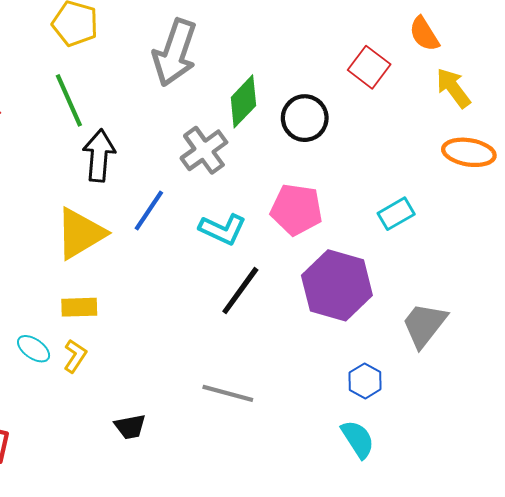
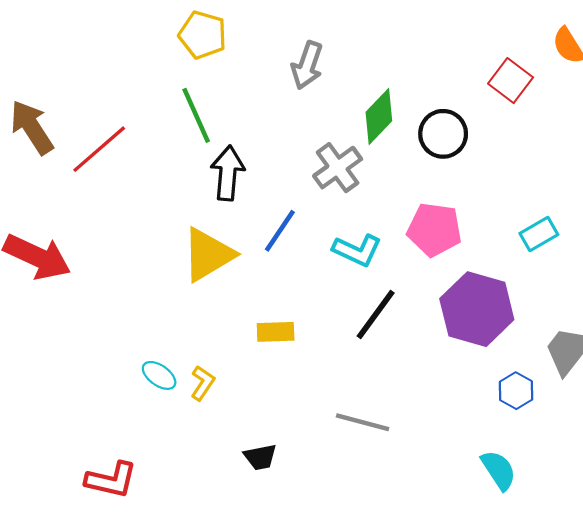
gray arrow: (175, 53) -> (307, 65), size x0.7
yellow rectangle: (79, 307) -> (276, 332), moved
blue hexagon: (365, 381) -> (516, 391), moved

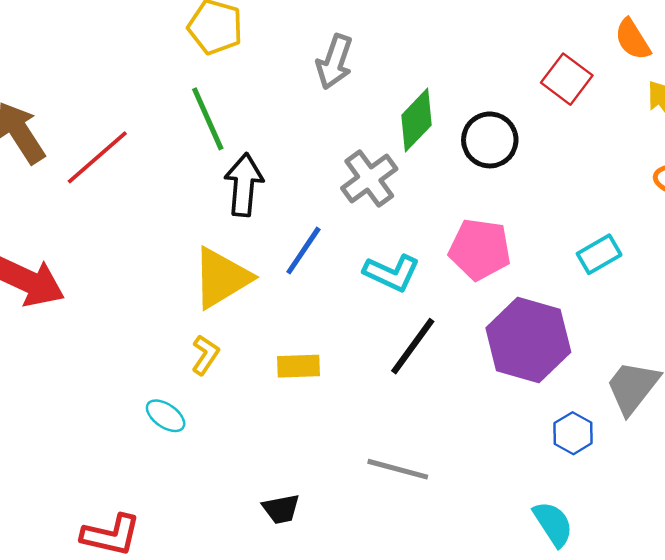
yellow L-shape: (203, 383) -> (205, 355), moved

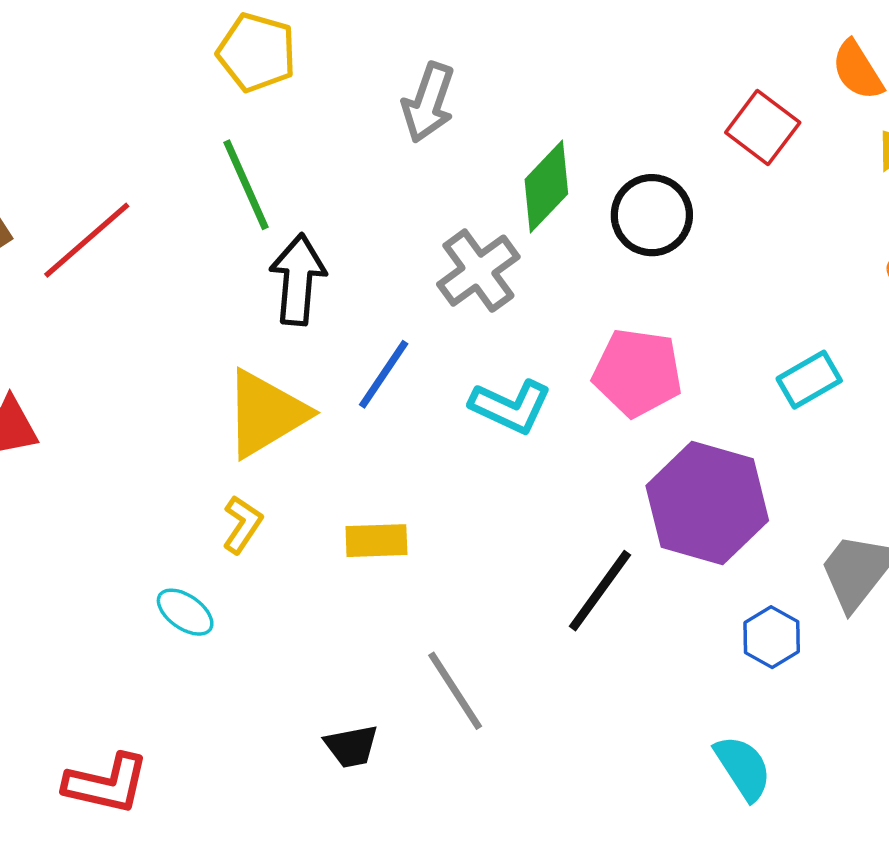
black line: (413, 346) -> (600, 591), moved
gray line: (398, 469) -> (455, 691), moved, turned 42

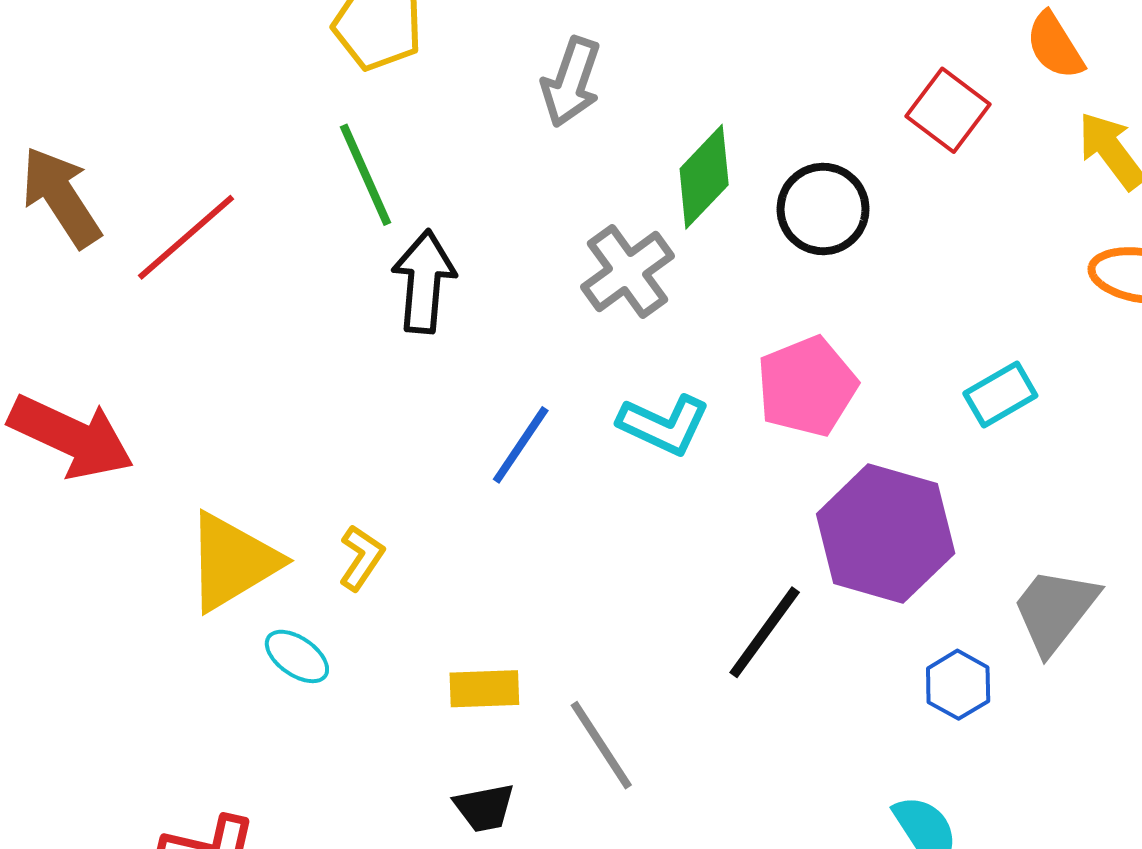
pink pentagon: (638, 372) -> (807, 386), turned -30
blue line: (384, 374) -> (521, 445), moved
yellow triangle: (266, 414) -> (232, 562), moved
yellow rectangle: (376, 541) -> (484, 689), moved

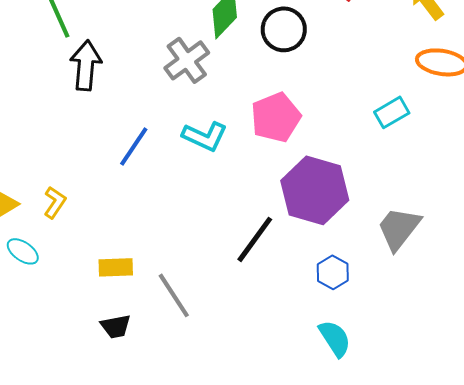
cyan rectangle: (1000, 394) -> (392, 112), moved
blue hexagon: (958, 685) -> (333, 272), moved

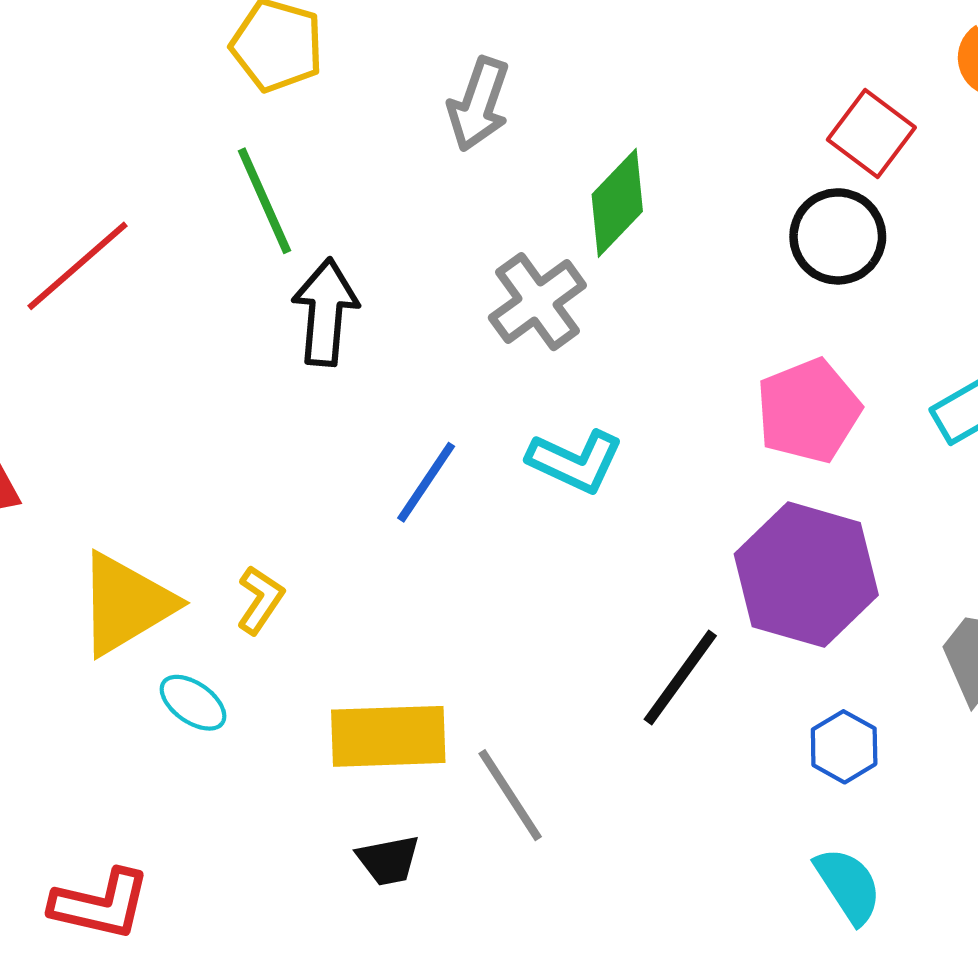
black circle: (284, 29) -> (838, 236), moved
pink pentagon: (276, 117) -> (808, 411), moved
yellow rectangle: (116, 267) -> (388, 736), size x1.6

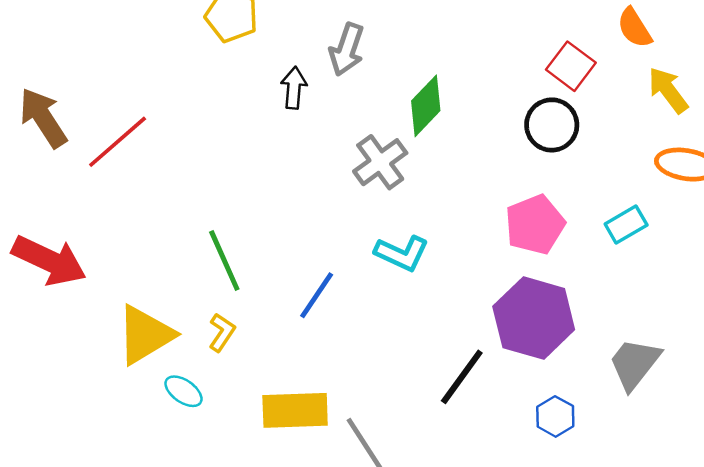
green line: (264, 201) -> (224, 260), moved
black arrow: (325, 312) -> (294, 88), moved, size x0.7
blue line: (426, 482) -> (317, 295), moved

